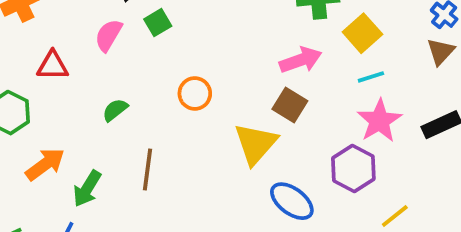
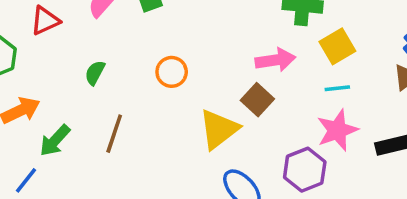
red triangle: (53, 66) -> (45, 21), turned -36
green semicircle: (115, 110) -> (95, 73), turned -35

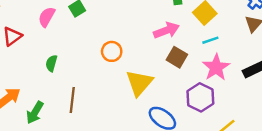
orange circle: (172, 72) -> (112, 51), moved
brown square: (257, 100) -> (177, 57), moved

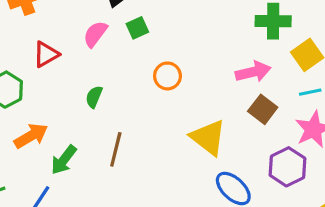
orange circle: (112, 51) -> (167, 76), moved
yellow triangle: (139, 83) -> (208, 137), turned -40

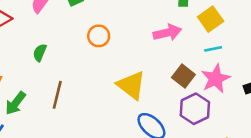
brown square: (263, 109) -> (183, 76), moved

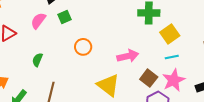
pink arrow: (167, 33) -> (128, 56), moved

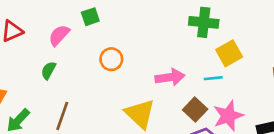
pink semicircle: (38, 21) -> (59, 35), moved
cyan line: (172, 57) -> (213, 78), moved

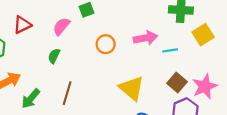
pink arrow: (170, 77) -> (146, 38), moved
cyan line: (213, 78) -> (170, 50), moved

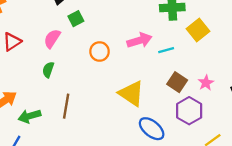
pink star: (205, 86) -> (206, 83), size x0.6
green arrow: (31, 99) -> (29, 116), turned 40

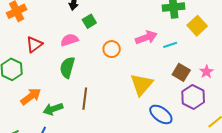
pink semicircle: (52, 39) -> (69, 40), turned 42
green semicircle: (48, 70) -> (67, 67), size x1.5
yellow triangle: (131, 93) -> (142, 84), turned 40

